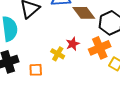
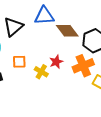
orange square: (36, 70) -> (19, 62), moved

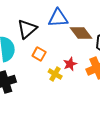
orange square: (19, 62) -> (39, 54), moved, turned 32

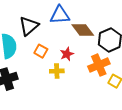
red star: (70, 64) -> (67, 54), moved
yellow cross: (55, 74) -> (57, 71), turned -32

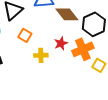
red star: (67, 54) -> (61, 43), moved

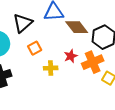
orange square: (25, 35) -> (35, 48), turned 32

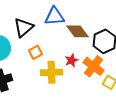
orange cross: (93, 62) -> (93, 66), turned -30
yellow cross: (51, 68) -> (51, 72), size x1.5

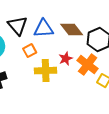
blue triangle: (54, 16) -> (44, 29), moved
black triangle: (23, 27) -> (18, 26), turned -30

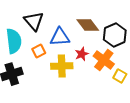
blue triangle: (44, 29) -> (60, 37), moved
orange square: (30, 51) -> (39, 51), moved

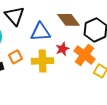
orange square: (39, 51) -> (15, 57), moved

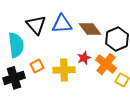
blue triangle: (40, 32) -> (62, 24), moved

